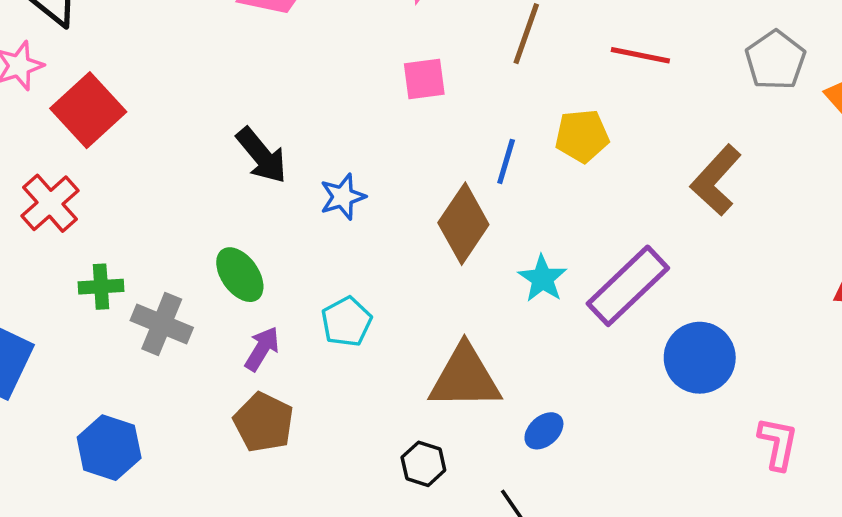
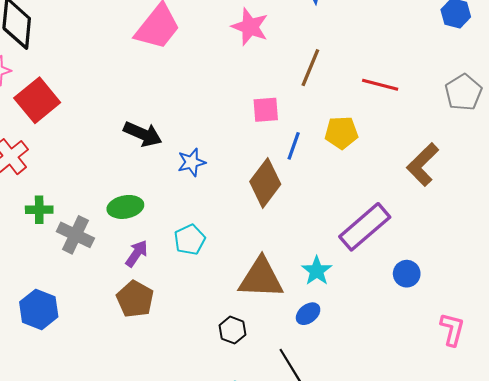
pink square: (424, 79) -> (266, 110), moved
black arrow: (262, 155) -> (143, 134), turned -30
green ellipse: (240, 275) -> (125, 207), turned -68
cyan star: (543, 279) -> (317, 271), moved
blue circle: (700, 358) -> (407, 274), size x0.6

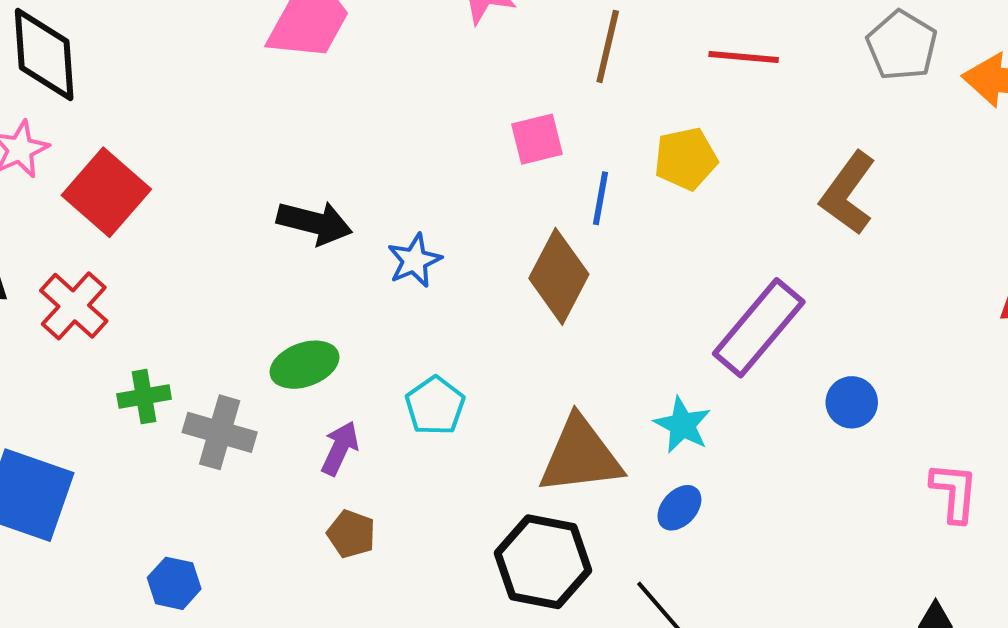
brown pentagon: (135, 299) -> (351, 534), size x0.7
blue hexagon: (39, 309) -> (174, 583), size x0.7
black hexagon: (232, 330) -> (543, 562), size x1.8

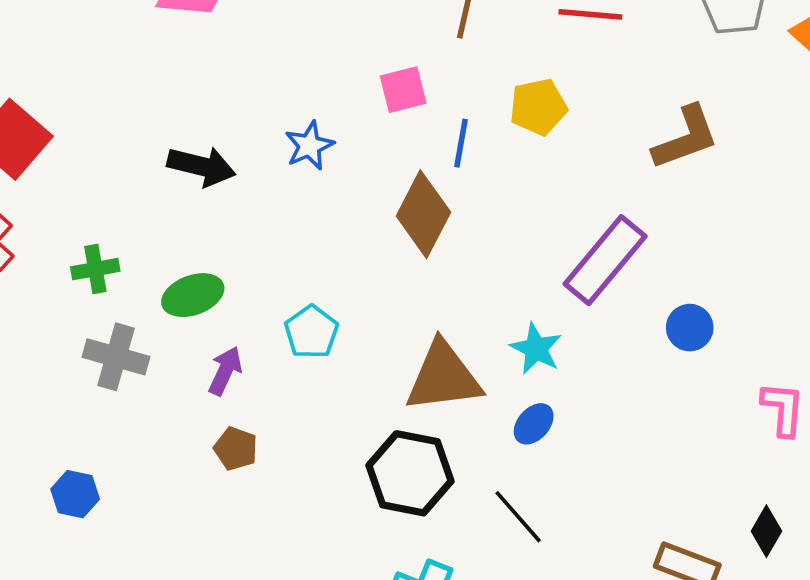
brown L-shape: (848, 193) -> (686, 138), turned -146
blue star: (414, 261) -> (309, 146), moved
green cross: (144, 397) -> (95, 269), moved

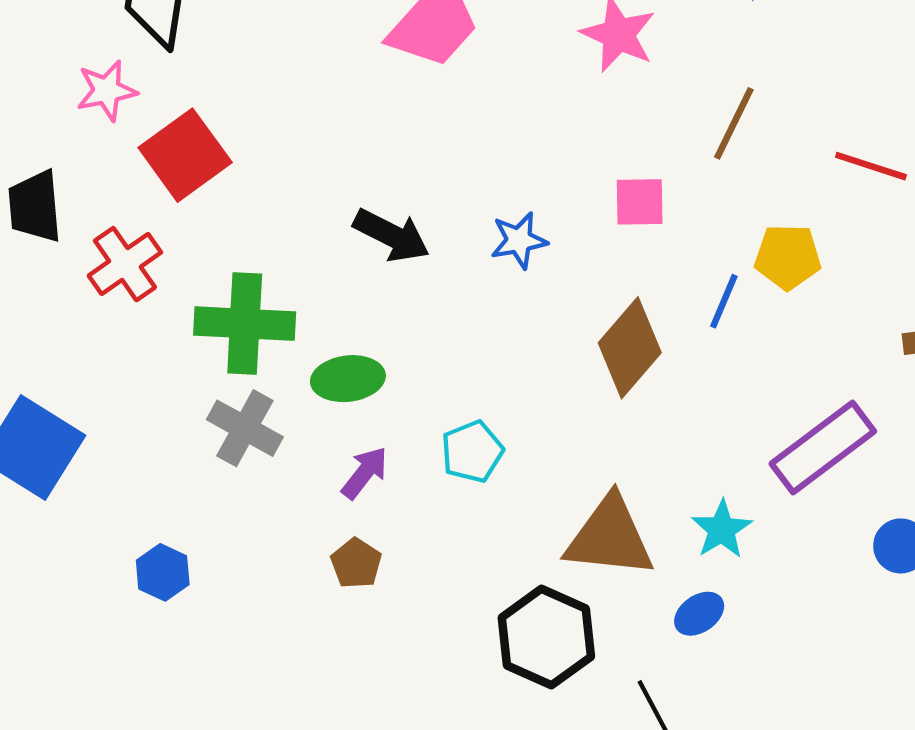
blue line: (461, 143) -> (724, 301), moved
green cross: (95, 269) -> (245, 324), size x1.8

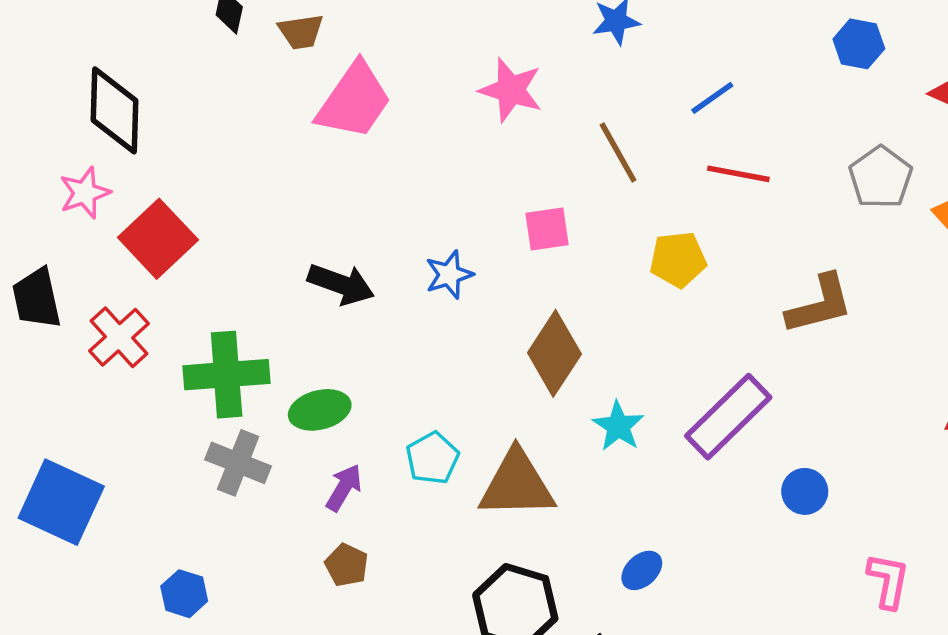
brown line: (734, 123) -> (618, 153), turned -48
blue line: (724, 301) -> (712, 98), moved, turned 39
cyan star: (722, 529) -> (618, 426), moved
brown triangle: (610, 537) -> (517, 484), moved

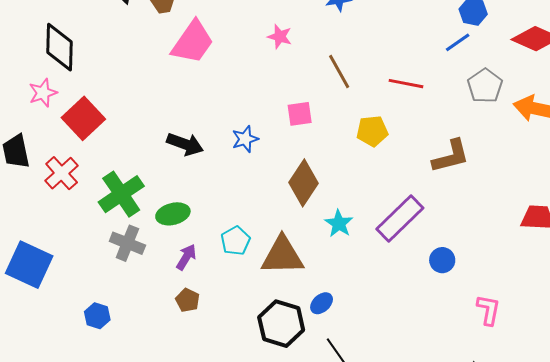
pink star: (511, 90) -> (280, 37), size x0.7
blue line: (712, 98) -> (458, 42), moved
green cross: (227, 375) -> (121, 194), turned -30
blue ellipse: (642, 570) -> (322, 303), moved

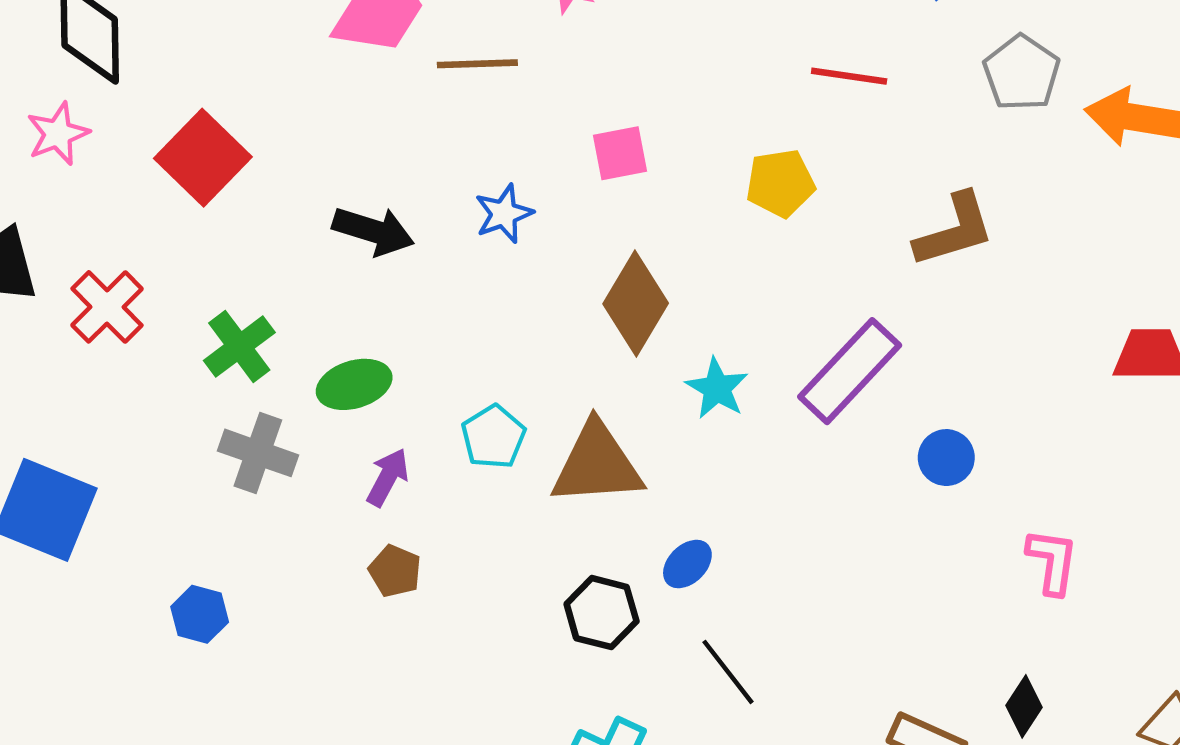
brown line: (339, 71) -> (477, 64), moved, turned -60
red square: (83, 118) -> (203, 158), moved
green cross: (121, 194) -> (239, 347), size x0.7
black hexagon: (281, 324) -> (602, 613), size x0.7

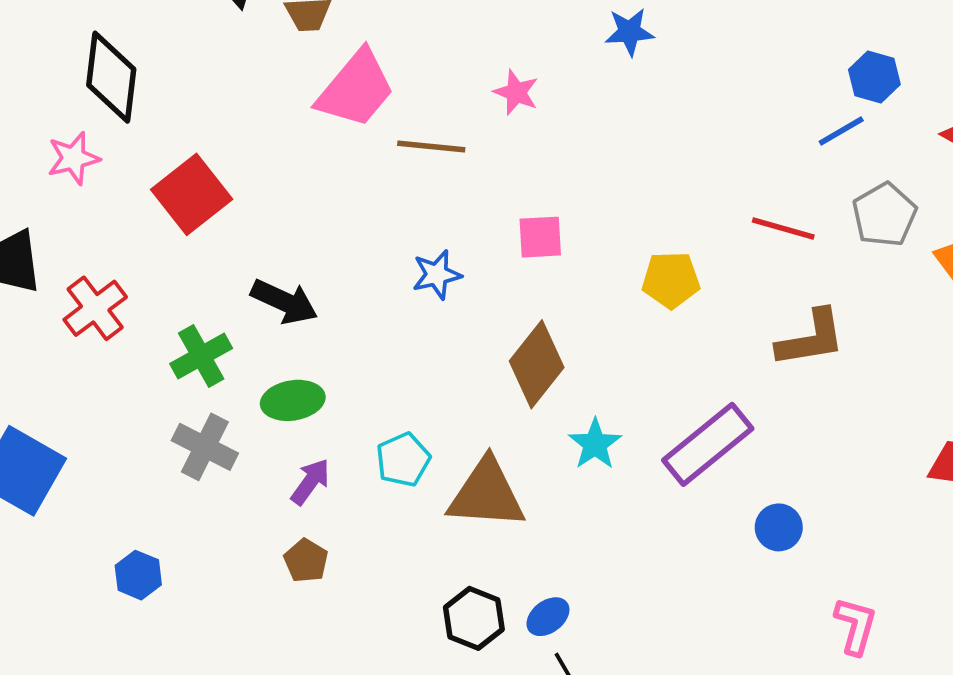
red line: (849, 76) -> (783, 229), moved
black arrow: (373, 231) -> (284, 302), moved
blue ellipse: (687, 564) -> (548, 617), moved

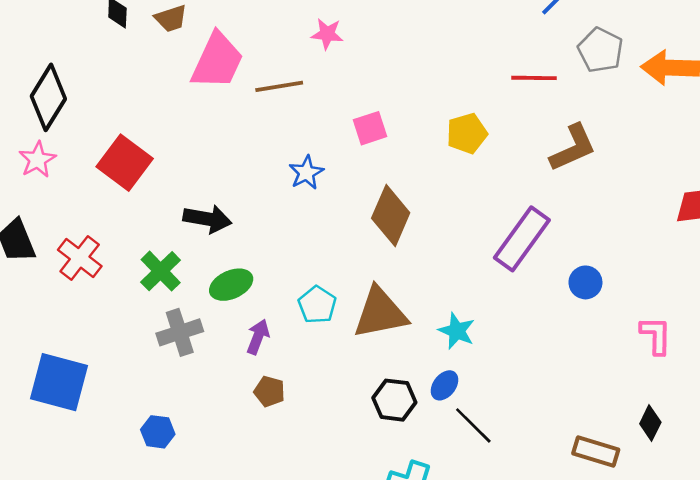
black diamond: (111, 77) -> (48, 97), turned 40
cyan star: (595, 444) -> (457, 331), moved
gray cross: (205, 447) -> (180, 332), turned -30

